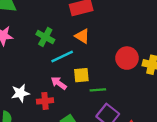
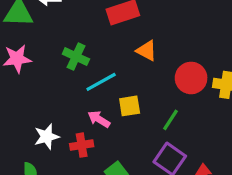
orange triangle: (82, 36) -> (147, 51), moved
green line: (98, 90) -> (171, 120), moved, turned -49

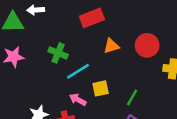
orange triangle: (147, 51) -> (111, 46), turned -42
red circle: (191, 78) -> (147, 45), moved

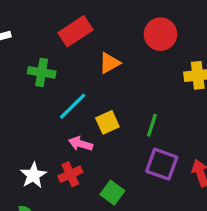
red circle: (147, 45) -> (160, 34), moved
green cross: (58, 53) -> (42, 72), moved

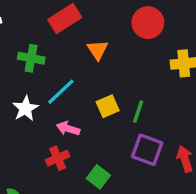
orange triangle: (109, 63) -> (98, 50), turned -35
yellow square: (107, 122) -> (108, 106), moved
white star: (33, 175) -> (25, 109), moved

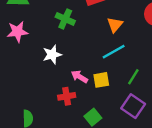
cyan line: (61, 92) -> (114, 52), moved
yellow square: (108, 106) -> (101, 80), moved

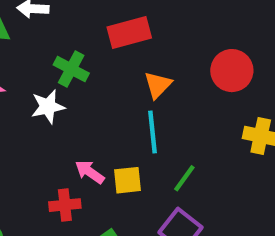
cyan line: (114, 52) -> (153, 132), turned -70
white star: (52, 55) -> (48, 107), moved

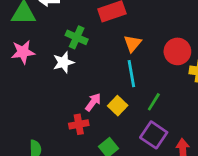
red circle: (232, 71) -> (177, 51), moved
pink arrow: (90, 172) -> (93, 102), turned 96
yellow square: (128, 180) -> (118, 106), turned -36

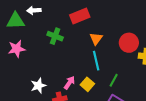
white star: (63, 62) -> (38, 86), moved

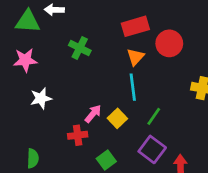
red rectangle: (80, 16) -> (135, 26), moved
red circle: (129, 43) -> (169, 43), moved
white star: (38, 86) -> (41, 98), moved

